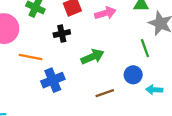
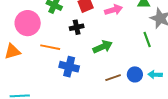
blue circle: (133, 75) -> (135, 74), moved
blue cross: (53, 80) -> (69, 67), turned 36

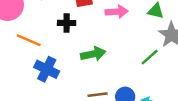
green line: (147, 39) -> (150, 57), turned 56

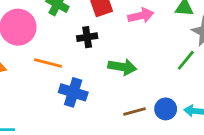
green arrow: (93, 54) -> (122, 67), turned 30

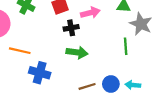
black cross: (87, 37) -> (71, 28), moved
green line: (186, 60) -> (126, 46), turned -42

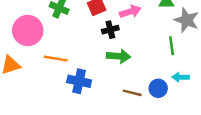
cyan arrow: (133, 85) -> (181, 77), moved
brown line: (87, 86) -> (132, 93), turned 35

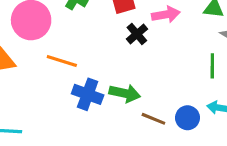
black cross: (110, 30) -> (137, 34), turned -35
green arrow: (119, 56) -> (125, 93), moved

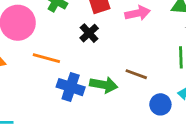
black cross: (137, 34) -> (89, 33), moved
brown line: (153, 119) -> (136, 74), moved

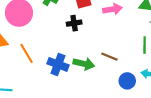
black cross: (89, 33) -> (74, 23), turned 32
orange line: (46, 58) -> (26, 53), moved, turned 42

